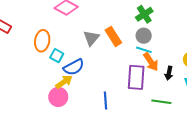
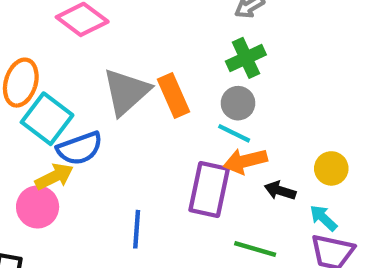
gray triangle: (91, 38) -> (126, 92), size x1.4
cyan square: (57, 56) -> (47, 119), size x1.6
orange arrow: (151, 62) -> (245, 161), turned 102
black arrow: (169, 73) -> (280, 191), turned 88

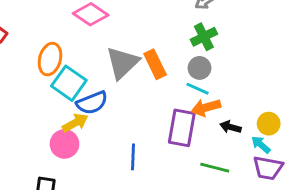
yellow circle: (331, 168) -> (269, 124), moved

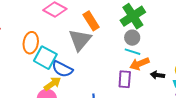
green cross: (204, 37) -> (133, 16), size x1.4
orange rectangle: (155, 64) -> (91, 21), moved
blue semicircle: (92, 103) -> (62, 69), turned 55
purple rectangle: (182, 128) -> (125, 79), size x0.7

